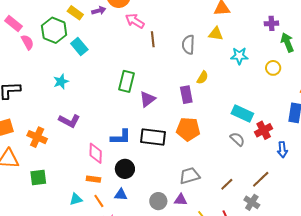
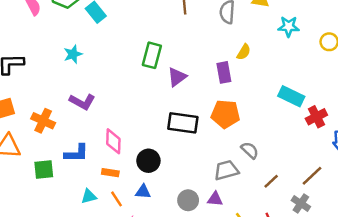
blue L-shape: (121, 137) -> (76, 153), moved
gray semicircle: (237, 139) -> (250, 150), moved

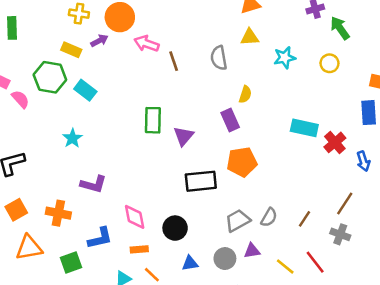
gray semicircle: (250, 150) -> (269, 217), moved, turned 90
gray trapezoid: (226, 170) -> (238, 221), moved
blue triangle: (143, 192) -> (190, 263), moved

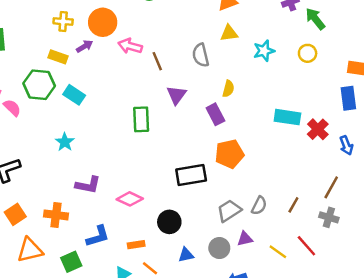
purple triangle: (184, 136) -> (176, 95), moved
pink diamond: (135, 217) -> (130, 199), moved, turned -50

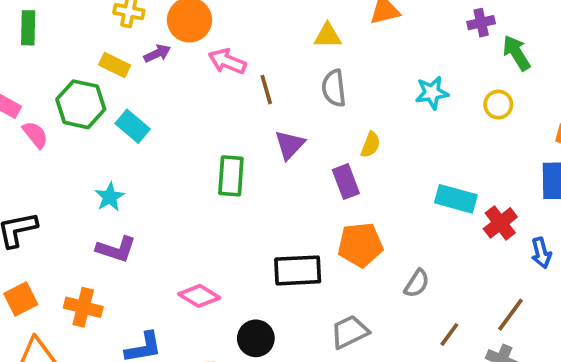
yellow triangle: (229, 33) -> (328, 36), moved
purple L-shape: (88, 185) -> (116, 249), moved
gray semicircle: (259, 206) -> (417, 283), moved

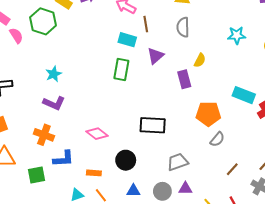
cyan rectangle: (133, 126) -> (127, 40), moved, turned -30
orange pentagon: (360, 245) -> (208, 114), moved
orange cross: (83, 307) -> (44, 135), moved

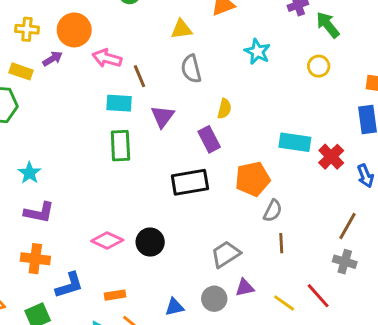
cyan star: (237, 35) -> (257, 52), moved, turned -30
black rectangle: (153, 125) -> (190, 182), moved
black circle: (126, 160) -> (150, 242), moved
brown line: (232, 169) -> (281, 243), moved, turned -32

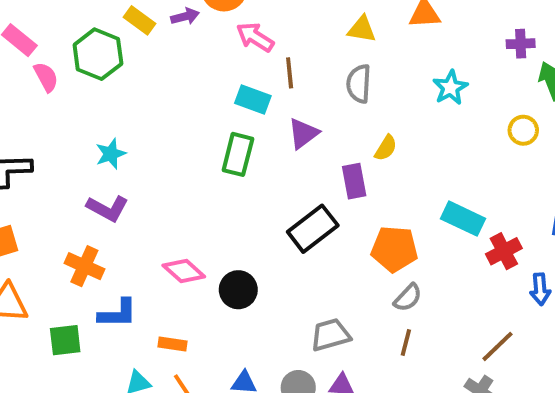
black rectangle: (190, 182) -> (313, 229), turned -45

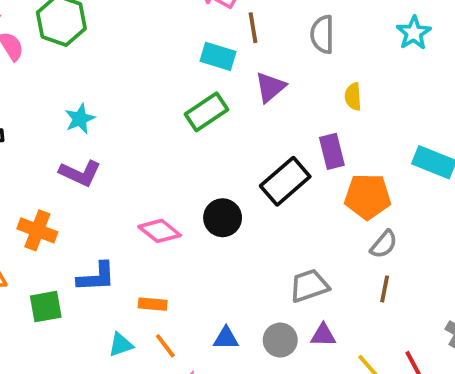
yellow semicircle: (386, 148) -> (353, 97), turned 148
green rectangle: (238, 154) -> (207, 112), turned 45
purple rectangle: (354, 181) -> (332, 151), moved
orange cross: (84, 266) -> (37, 230), moved
black circle: (238, 290) -> (223, 218), moved

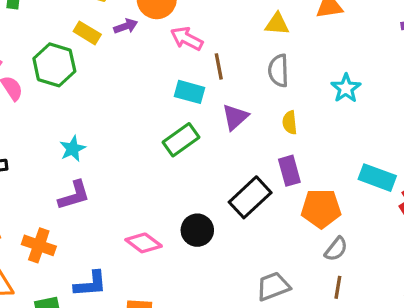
cyan star: (414, 33) -> (346, 88), moved
yellow semicircle: (353, 97) -> (290, 123), moved
purple L-shape: (80, 173) -> (74, 195), turned -40

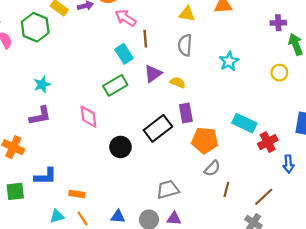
cyan rectangle: (190, 92) -> (124, 54), turned 36
yellow semicircle: (290, 123) -> (178, 83), moved, turned 112
pink diamond: (144, 243) -> (88, 117), moved, turned 40
brown line: (338, 287) -> (226, 189), moved

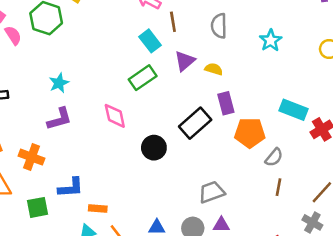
gray semicircle: (212, 168) -> (274, 157), moved
orange rectangle: (77, 194) -> (98, 208), moved

